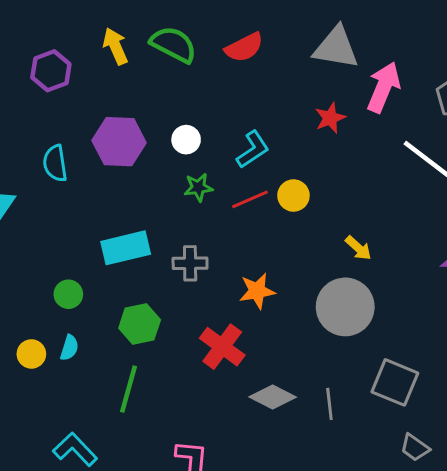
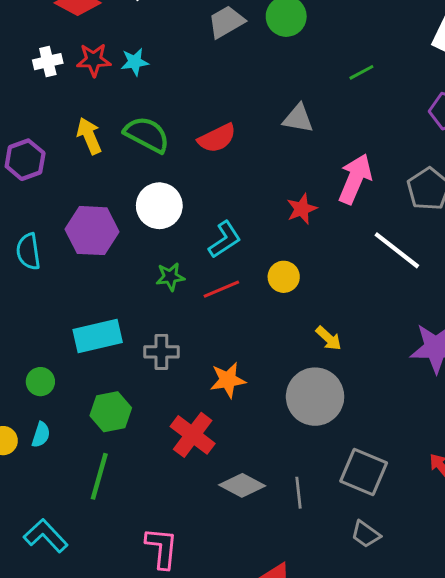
gray triangle: (336, 48) -> (298, 118), moved, size x0.7
white circle: (186, 140) -> (159, 206), moved, size x1.6
yellow circle: (293, 196) -> (284, 277), moved
gray trapezoid: (415, 448) -> (366, 534), moved

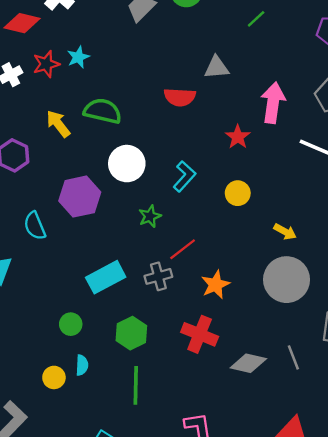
red semicircle: (217, 138) -> (180, 97), moved, turned 44
red line: (221, 289) -> (183, 249), moved

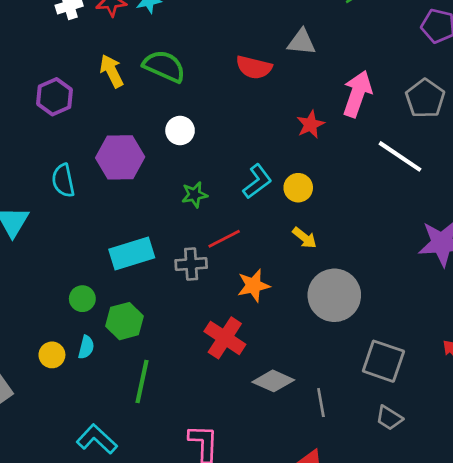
white circle: (127, 164) -> (180, 130), size x0.7
cyan L-shape: (184, 176) -> (257, 181), moved
yellow arrow: (285, 232) -> (305, 238), moved
green hexagon: (131, 333) -> (125, 321), moved
gray line: (293, 357) -> (321, 403), moved

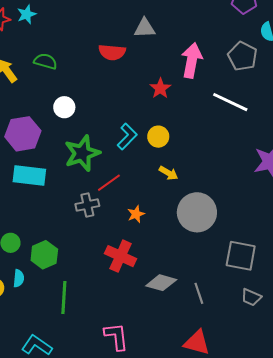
green semicircle: (164, 66) -> (45, 61), size x0.7
green star: (194, 195) -> (82, 153), size x1.8
cyan rectangle: (132, 253) -> (29, 175), moved, turned 32
orange star: (253, 286) -> (136, 214), size x0.7

